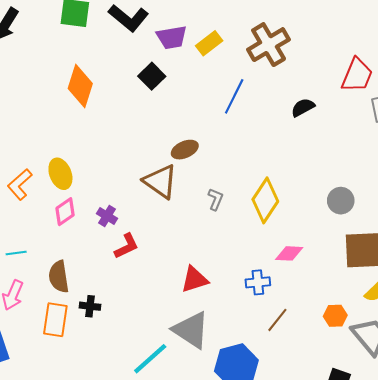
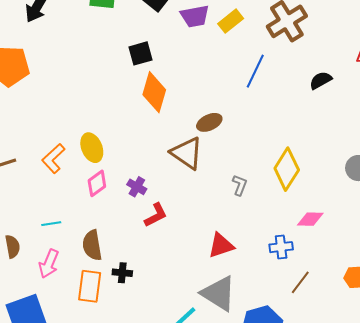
black square: (152, 76) -> (140, 53), moved, turned 30
orange diamond: (80, 86) -> (154, 92), moved
gray L-shape: (215, 199) -> (240, 185), moved

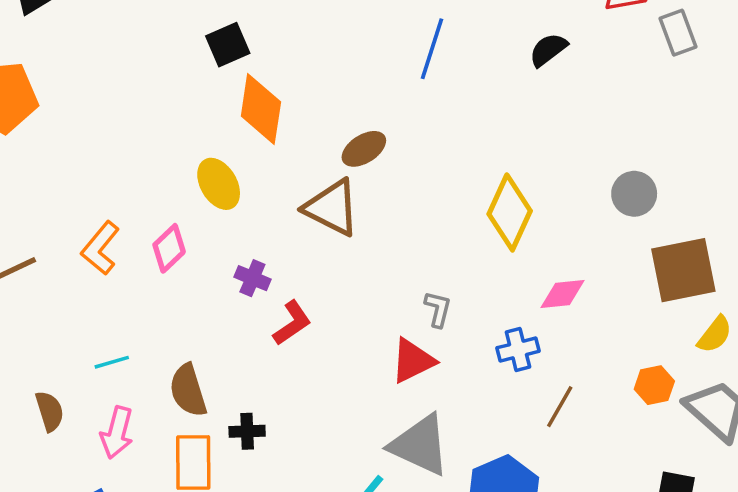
yellow ellipse: (92, 148) -> (219, 184), moved
pink diamond: (97, 183) -> (169, 248), moved
gray L-shape: (240, 185) -> (438, 309), moved

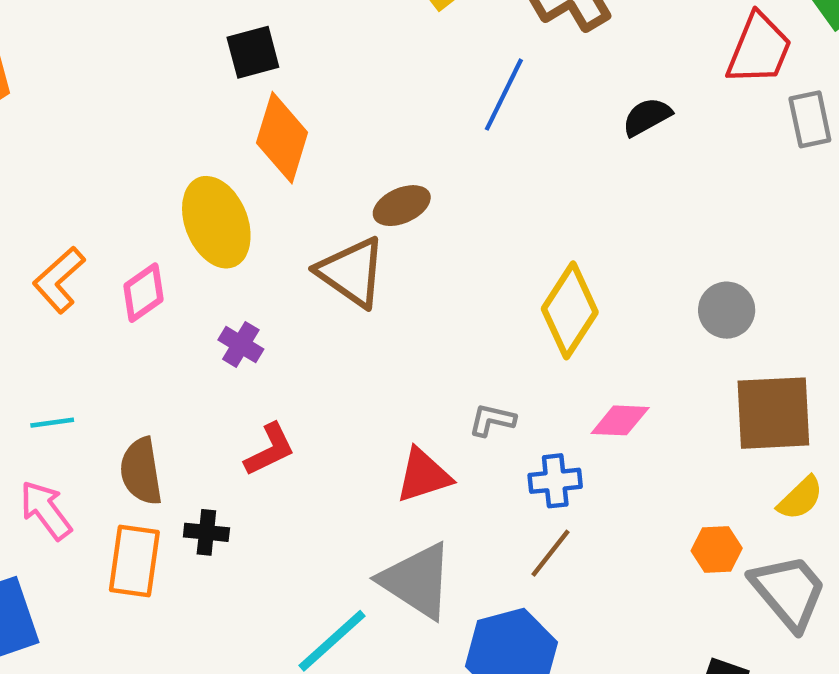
yellow ellipse: (219, 184) -> (216, 222), size x1.4
gray L-shape: (438, 309) -> (492, 420), moved, turned -99
red L-shape: (292, 323) -> (270, 450), moved
brown line: (560, 407) -> (551, 553), moved
pink arrow: (117, 433) -> (46, 510), turned 120

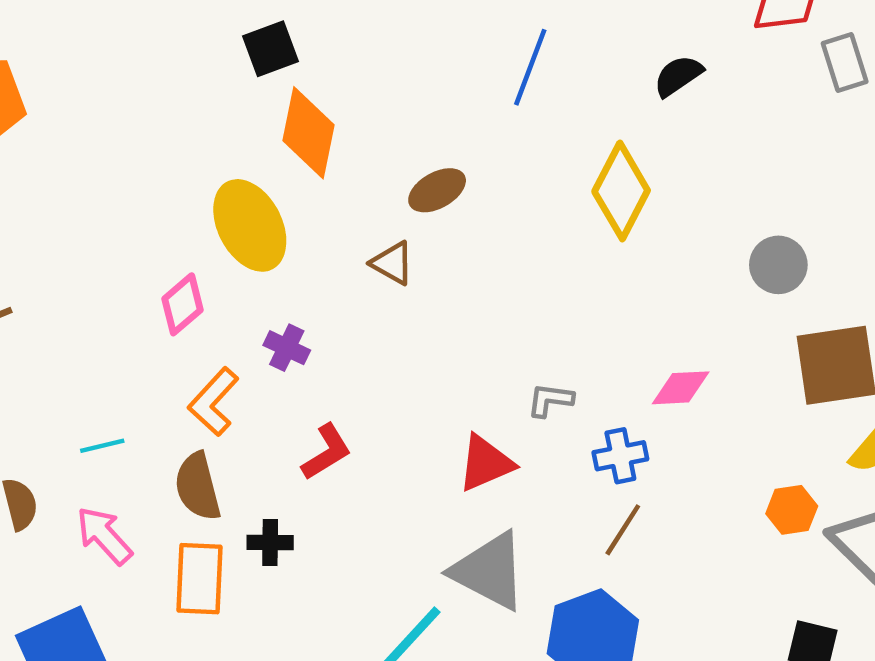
brown triangle: (351, 272) -> (392, 263), size x0.6
orange L-shape: (59, 280) -> (213, 402), moved
yellow diamond: (570, 310) -> (621, 191), moved

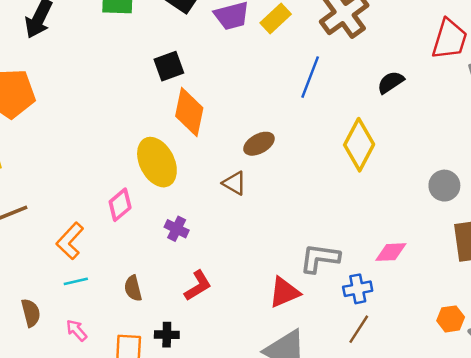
gray L-shape: (550, 400) -> (320, 258), size x1.6
orange L-shape: (213, 402) -> (70, 241), moved
brown semicircle: (198, 487) -> (133, 288), moved, size x0.7
pink arrow: (104, 536) -> (77, 330), size x0.7

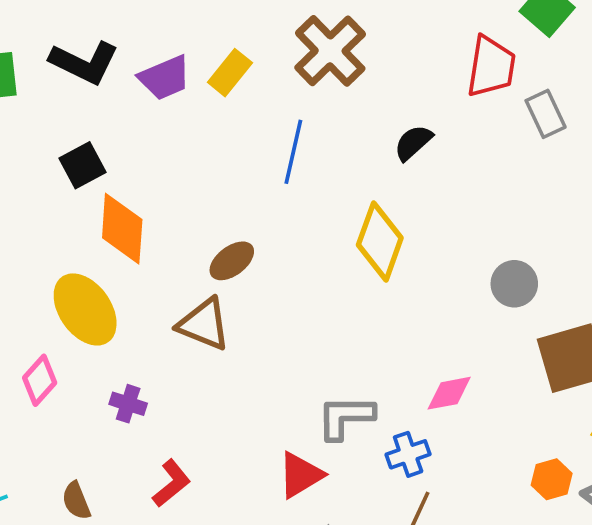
brown triangle: (234, 183) -> (204, 324), size x1.5

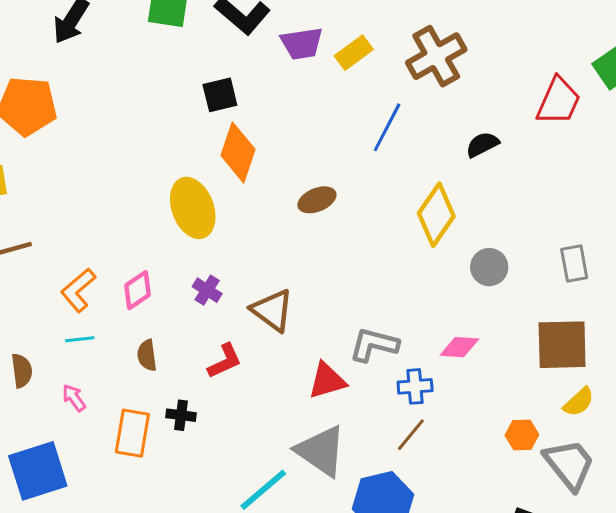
gray rectangle: (546, 114) -> (574, 263), moved
gray circle: (514, 284) -> (489, 267), moved
brown triangle: (204, 324) -> (272, 310), moved
pink diamond: (40, 380) -> (137, 290), moved

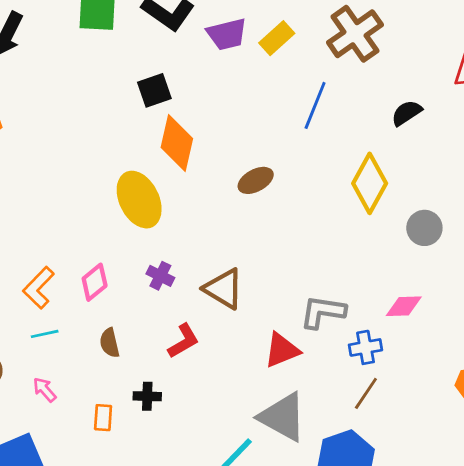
orange rectangle: (132, 433) -> (103, 418), size x0.6

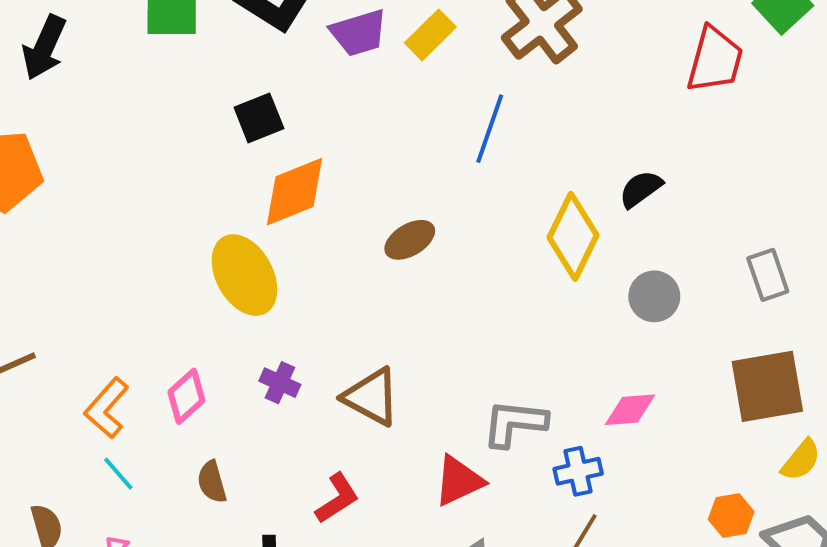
black semicircle: (407, 113) -> (641, 189), moved
orange diamond: (177, 143) -> (294, 192), turned 58
cyan line: (45, 334) -> (118, 474), turned 64
red L-shape: (183, 341) -> (337, 498), moved

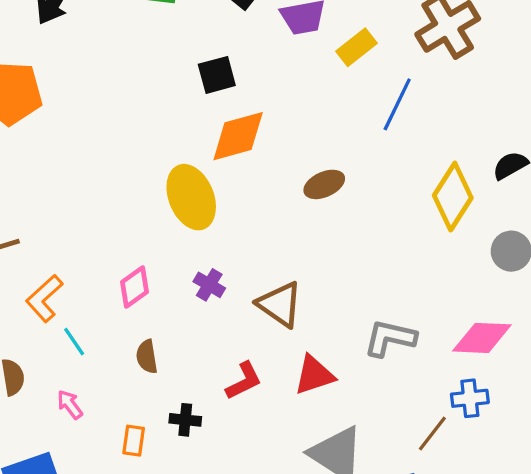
yellow rectangle: (430, 35) -> (356, 47), moved
orange L-shape: (107, 408) -> (44, 298), moved
pink diamond: (630, 410) -> (482, 338), size x1.4
blue cross: (578, 471) -> (470, 398), moved
red triangle: (459, 481) -> (314, 375), moved

